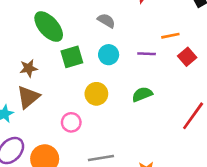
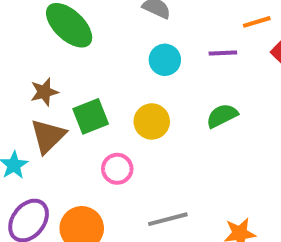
green square: (72, 57) -> (91, 116), moved

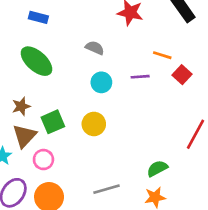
orange line: (257, 22) -> (162, 55), turned 36
green semicircle: (222, 116) -> (157, 168), moved
pink circle: (117, 169) -> (43, 160), moved

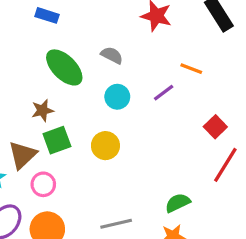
green ellipse: (36, 61) -> (64, 67), moved
red square: (182, 75) -> (215, 127), moved
purple line: (140, 77) -> (164, 93), turned -36
brown star: (21, 106) -> (42, 110), moved

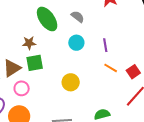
orange line: (191, 69) -> (111, 68), moved
purple line: (164, 93) -> (105, 45), turned -72
yellow circle: (105, 146) -> (71, 82), moved

